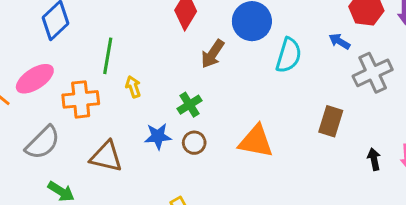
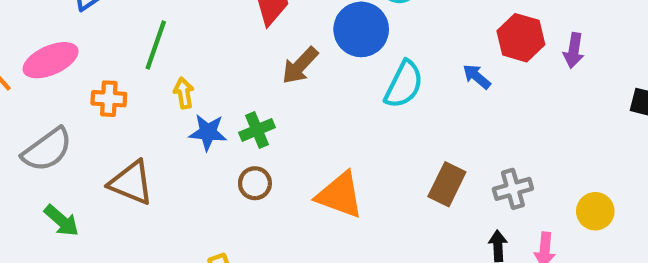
gray cross: (373, 73) -> (513, 189), moved, size x0.7
orange cross: (81, 99) -> (109, 99), size x0.7
blue star: (158, 136) -> (208, 132), moved

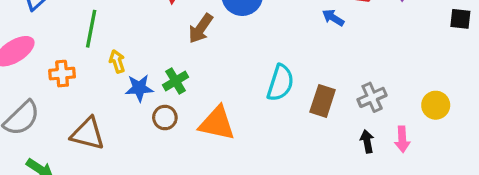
cyan semicircle: (404, 84) -> (280, 83), moved
brown circle: (255, 183) -> (165, 118), moved
orange triangle: (340, 195) -> (217, 123), moved

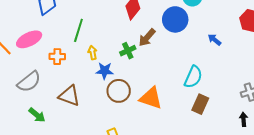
blue arrow: (333, 18) -> (214, 40), moved
green cross: (176, 81) -> (128, 51), moved
brown rectangle: (323, 101) -> (200, 104), moved
brown circle: (165, 118) -> (119, 91), size x1.5

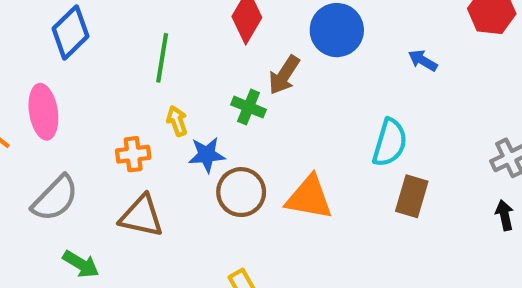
green line: (78, 30) -> (162, 58), moved
pink ellipse: (29, 39) -> (43, 112), turned -65
green cross: (128, 51) -> (249, 107), turned -35
orange cross: (57, 57) -> (133, 154), moved

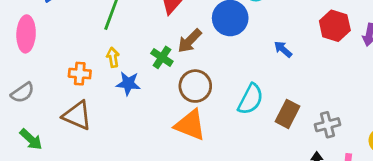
brown circle: (241, 192) -> (195, 86), moved
brown rectangle: (412, 196) -> (287, 114), moved
gray semicircle: (55, 198) -> (23, 93), size x0.7

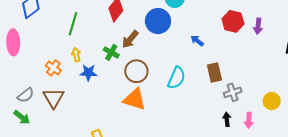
orange cross: (80, 74) -> (53, 68), turned 35
gray semicircle: (23, 93) -> (26, 95), moved
brown rectangle: (287, 114) -> (214, 73), moved, turned -36
brown triangle: (77, 115) -> (54, 98), turned 40

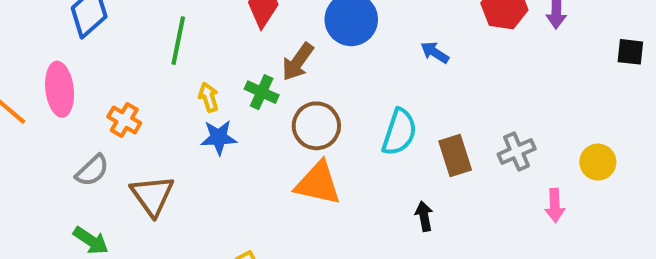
yellow arrow: (76, 55) -> (209, 97), moved
orange cross: (53, 68) -> (124, 120), moved
brown rectangle: (214, 73) -> (455, 155), moved
gray semicircle: (26, 95) -> (92, 170), moved
black arrow: (227, 119) -> (424, 216), moved

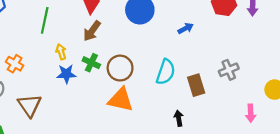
blue arrow: (435, 52) -> (186, 28), turned 119
brown arrow: (298, 62) -> (92, 31), moved
green cross: (262, 92) -> (91, 63), moved
gray cross: (517, 151) -> (229, 70), moved

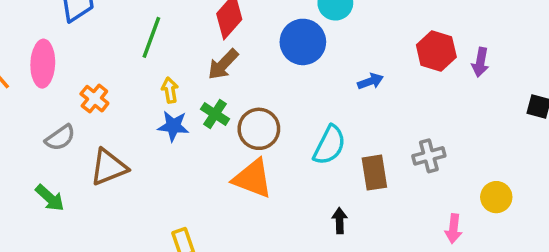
brown triangle: (30, 105) -> (109, 167), turned 35

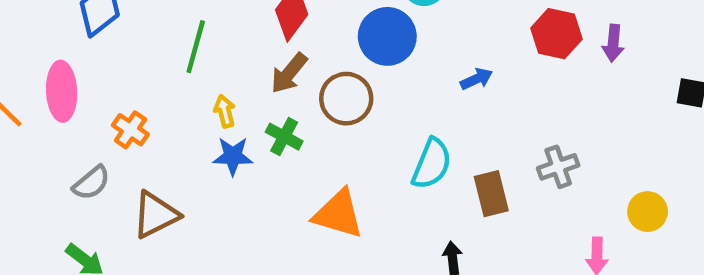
brown circle: (259, 129) -> (346, 99), moved

